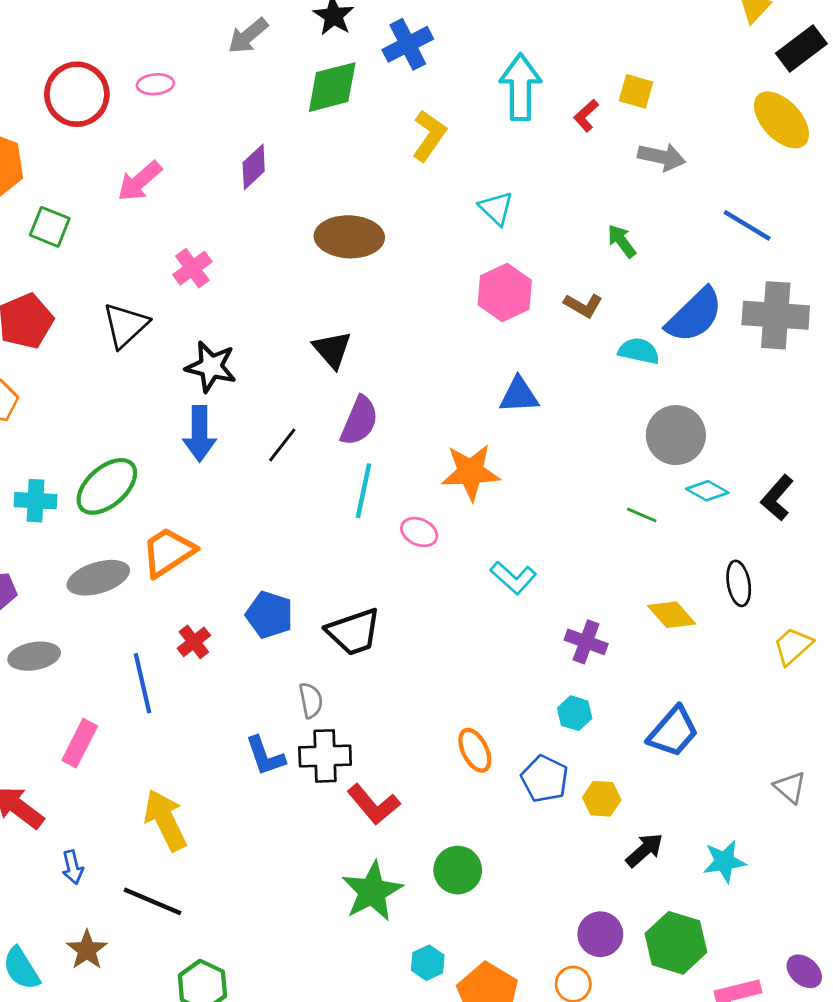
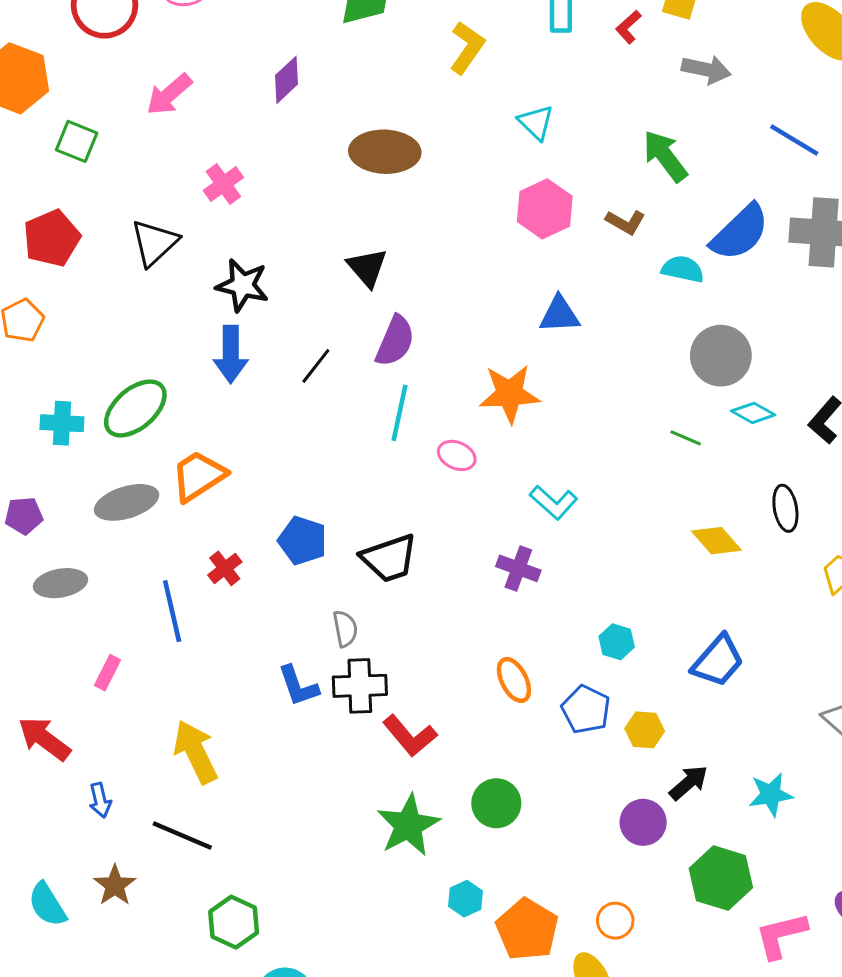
green arrow: (622, 241) -> (665, 156), size x1.5
purple cross: (586, 642) -> (518, 568), moved
pink rectangle: (80, 743) -> (107, 673), size x0.7
purple circle: (600, 934) -> (643, 822), moved

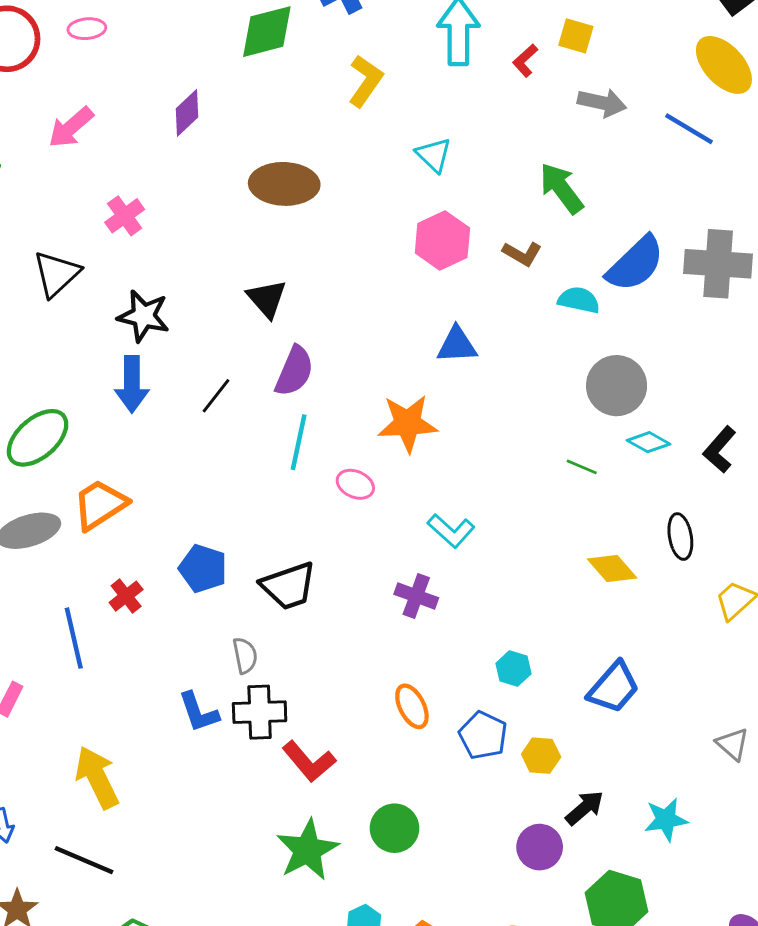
blue line: (794, 140) -> (689, 129), moved

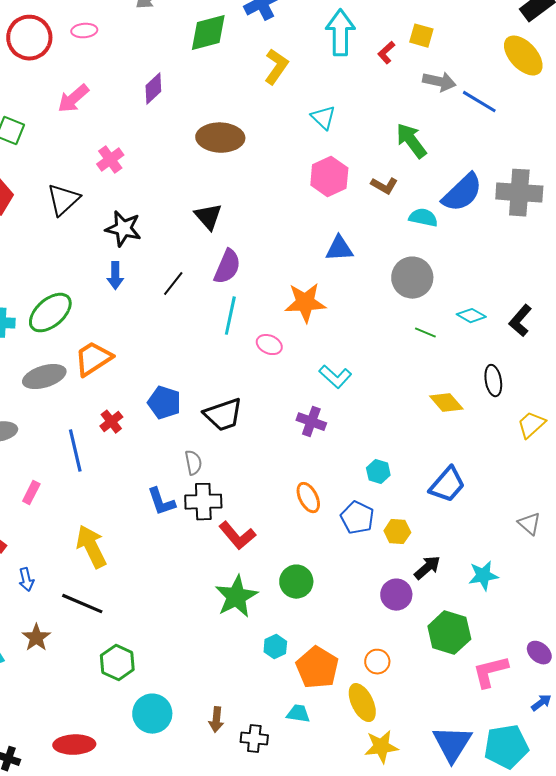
blue line: (689, 129) -> (479, 102), moved
blue arrow: (132, 384) -> (115, 276), size x0.7
gray circle: (617, 386) -> (412, 278), moved

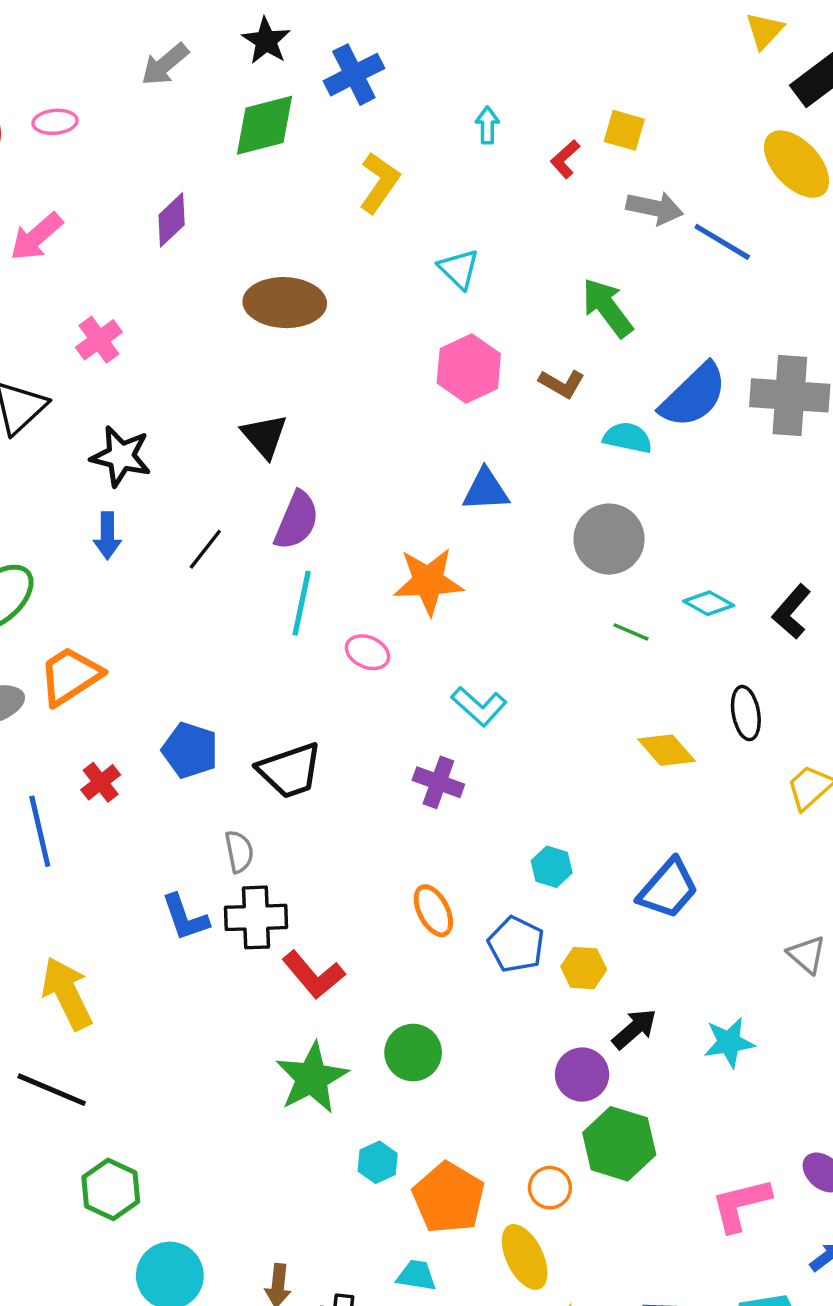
cyan arrow: (340, 33) -> (487, 125), size x0.5
green hexagon: (449, 633) -> (619, 1144), moved

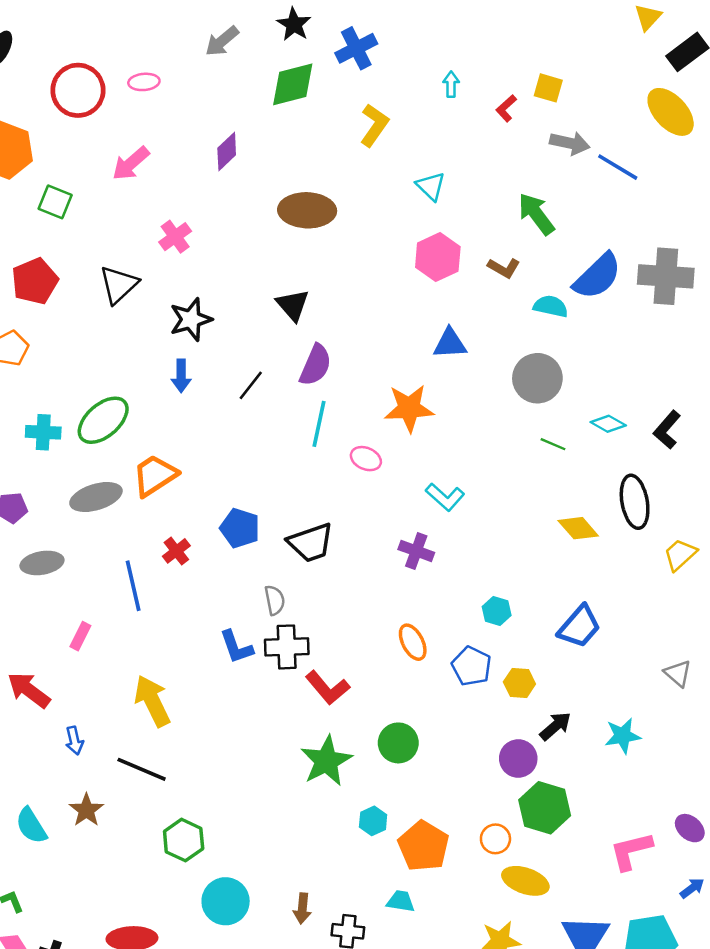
black star: (121, 456) -> (191, 319), turned -30
black ellipse: (746, 713) -> (635, 502), size x1.4
yellow ellipse: (525, 1257) -> (525, 881), moved, turned -45

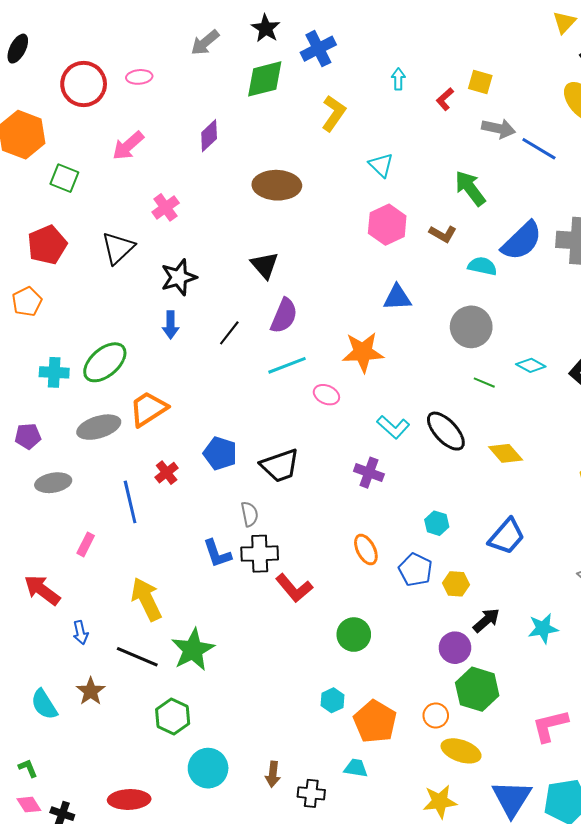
cyan line: (319, 424) -> (287, 365), turned 57
black ellipse: (635, 502) -> (446, 431), moved, turned -33
green star: (326, 761) -> (193, 650), moved

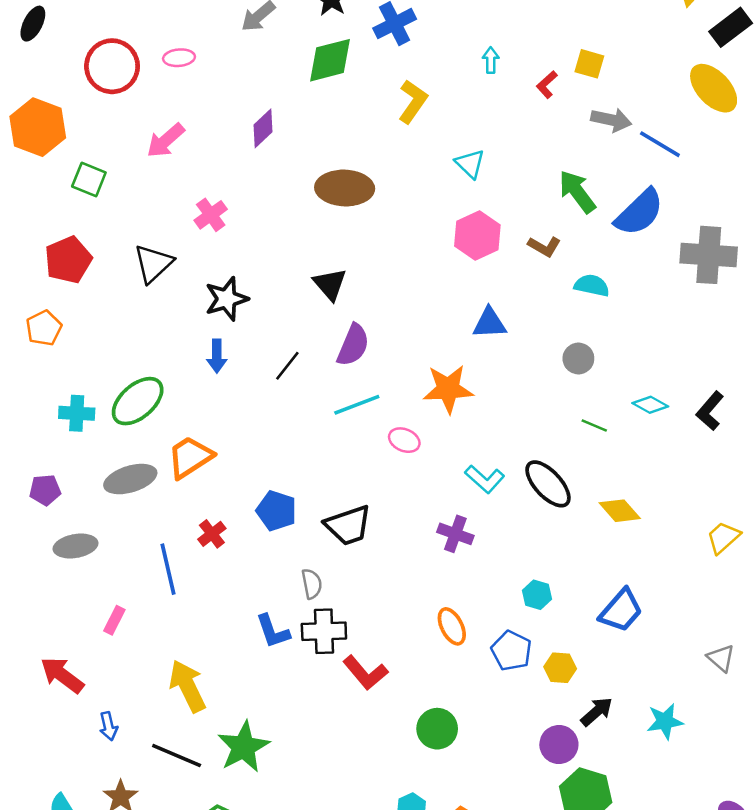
blue semicircle: (522, 241) -> (639, 212), moved
gray circle: (471, 327) -> (578, 358), size x0.6

